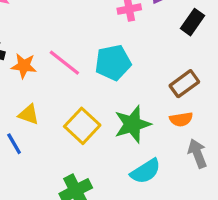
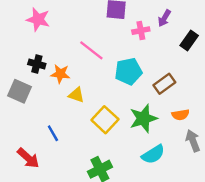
pink line: (64, 63) -> (91, 50), moved
brown rectangle: (184, 84) -> (164, 84), moved
yellow triangle: (29, 114) -> (76, 95), moved

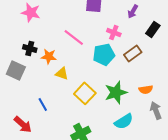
pink cross: (141, 31) -> (114, 32), moved, turned 32
brown rectangle: (164, 84) -> (133, 53), moved

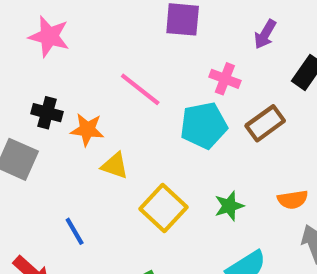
green star: (116, 92) -> (229, 206), size x0.6

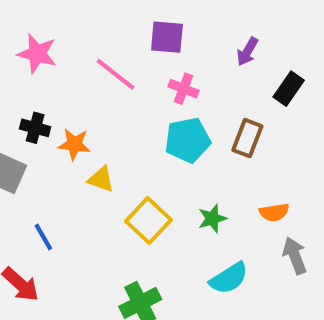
pink cross: (225, 79) -> (183, 89), moved
pink line: (140, 89) -> (115, 74), moved
brown rectangle: (265, 123) -> (247, 138), turned -33
blue line: (75, 231) -> (43, 237), moved

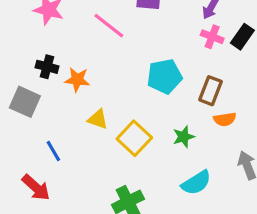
pink cross: (183, 89) -> (212, 37), moved
brown rectangle: (247, 138) -> (211, 91), moved
yellow triangle: (101, 179) -> (98, 119), moved
orange semicircle: (274, 212) -> (225, 119), moved

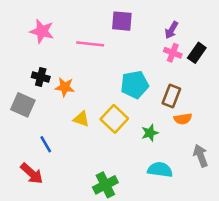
pink line: (109, 26) -> (90, 44), turned -32
yellow square: (134, 138) -> (114, 119), moved
cyan semicircle: (196, 183) -> (160, 170), turned -140

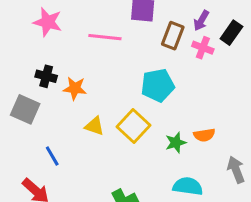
black rectangle: (197, 53) -> (231, 33), moved
brown rectangle: (171, 96) -> (173, 36), moved
orange semicircle: (183, 119) -> (204, 135), moved

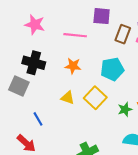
black cross: (46, 76) -> (34, 63), size x1.5
orange star: (75, 88) -> (73, 66), moved

